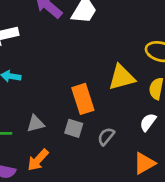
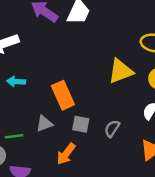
orange rectangle: (83, 99) -> (63, 95), moved
orange arrow: (38, 160) -> (66, 154), moved

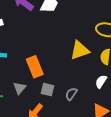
gray triangle: (44, 124) -> (20, 88), turned -32

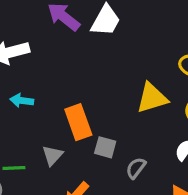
gray square: (47, 90) -> (105, 147), moved

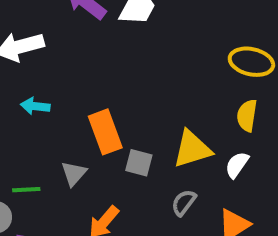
yellow triangle: (152, 98) -> (192, 149), moved
gray semicircle: (136, 168) -> (184, 203), moved

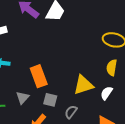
gray square: (139, 163) -> (50, 100), moved
gray semicircle: (184, 203) -> (71, 112), moved

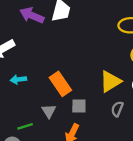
gray semicircle: (71, 112) -> (117, 109), moved

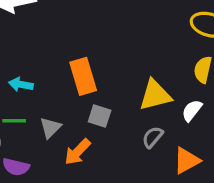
cyan arrow: (18, 79) -> (21, 84), moved
gray triangle: (49, 111) -> (50, 128), moved

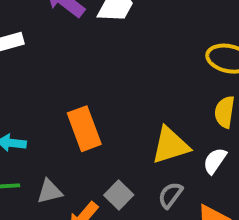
gray square: (100, 116) -> (119, 195), moved, turned 30
gray triangle: (50, 128) -> (50, 191), turned 35

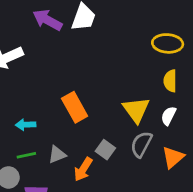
yellow triangle: (170, 145) -> (136, 110), turned -40
gray semicircle: (170, 195) -> (141, 144), size x1.4

